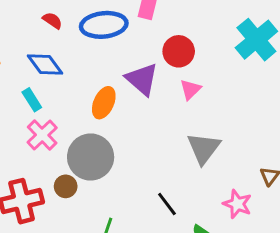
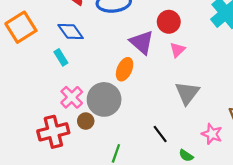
orange ellipse: (104, 103) -> (125, 69), moved
pink cross: (42, 135) -> (72, 97), moved

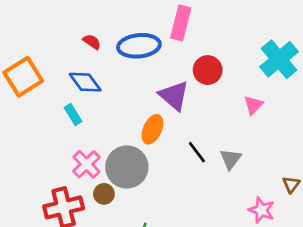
pink triangle: (177, 50) -> (253, 105), moved
gray triangle: (187, 93) -> (231, 159), size x0.7
black line: (160, 134) -> (197, 152), moved

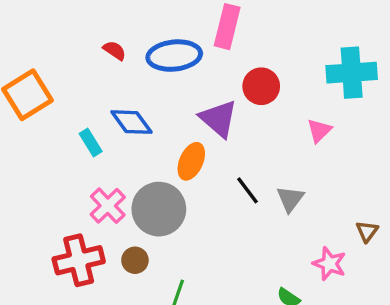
cyan cross: (279, 59) -> (352, 73), turned 36
blue diamond: (85, 82) -> (132, 122), moved
brown circle: (104, 194) -> (135, 260), moved

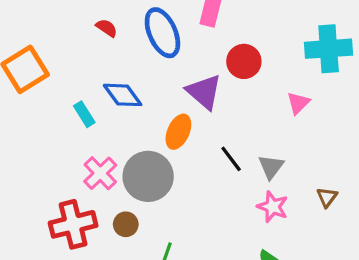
blue ellipse: (174, 56) -> (162, 33), turned 72
brown triangle: (367, 231) -> (327, 197), moved
pink star: (329, 264) -> (273, 207), moved

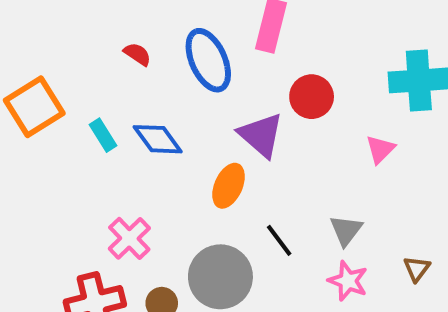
cyan rectangle: (84, 114) -> (103, 135), moved
black line: (231, 159) -> (279, 240), moved
gray circle: (148, 176) -> (220, 277), moved

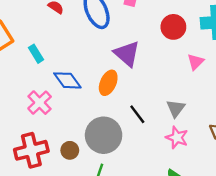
red circle: (312, 97) -> (173, 27), moved
blue diamond: (158, 139) -> (67, 80), moved
pink cross: (129, 238) -> (40, 103), moved

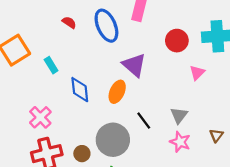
blue diamond: (67, 80) -> (80, 90), turned 30
pink cross: (40, 103) -> (40, 117), moved

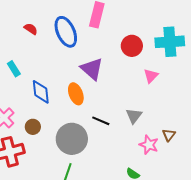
orange ellipse: (117, 92) -> (76, 94), turned -45
black line: (144, 121) -> (101, 121), turned -30
pink star: (180, 142) -> (149, 145), moved
brown circle: (82, 154) -> (33, 127), moved

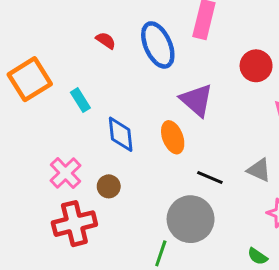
gray triangle: (134, 116) -> (259, 170), turned -42
gray circle: (72, 139) -> (191, 219), moved

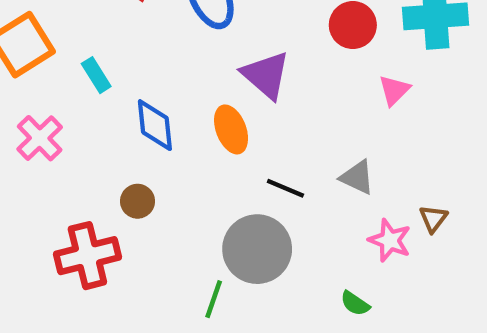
pink cross: (66, 173) -> (40, 138), moved

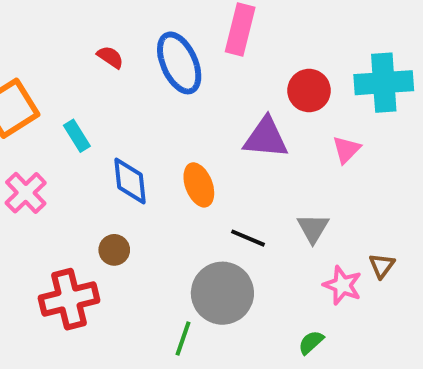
purple triangle: (266, 75) -> (266, 138), moved, turned -36
gray triangle: (357, 177) -> (313, 228), turned 36
green semicircle: (355, 303) -> (311, 342), turned 104

